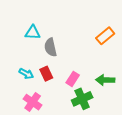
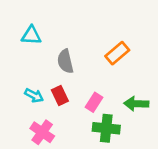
cyan triangle: (33, 33) -> (31, 35), moved
orange rectangle: (105, 36) -> (117, 53), moved
green cross: (82, 99) -> (106, 128), turned 30

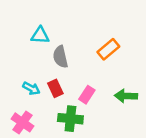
cyan triangle: (31, 35) -> (40, 35), moved
green cross: (106, 128) -> (70, 119), moved
pink cross: (42, 132) -> (23, 122), moved

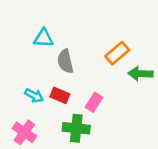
red rectangle: (55, 88) -> (60, 95), turned -42
green arrow: (126, 96) -> (140, 74), moved

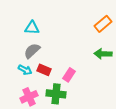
orange rectangle: (117, 53) -> (103, 24), moved
gray semicircle: (65, 61) -> (32, 51), moved, turned 60
pink cross: (24, 132) -> (29, 97), moved, turned 30

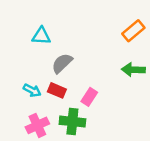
gray semicircle: (32, 51) -> (62, 63), moved

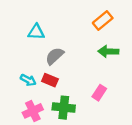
orange rectangle: (133, 31) -> (103, 21), moved
green arrow: (133, 70) -> (108, 51), moved
pink rectangle: (89, 97) -> (99, 93), moved

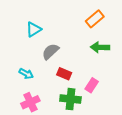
cyan triangle: (36, 32) -> (34, 29), turned -35
red rectangle: (50, 80) -> (64, 74), moved
green cross: (64, 108) -> (70, 99), moved

